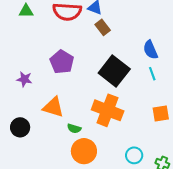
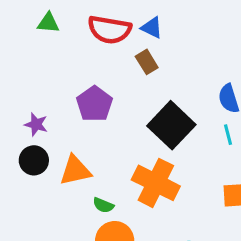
brown rectangle: (103, 27) -> (147, 62), moved
orange triangle: (53, 107) -> (75, 170), turned -35
black circle: (20, 127) -> (34, 160), moved

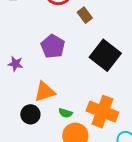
black circle: (34, 160) -> (30, 114), moved
orange cross: (156, 183) -> (103, 112), moved

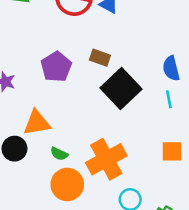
brown rectangle: (85, 15) -> (100, 58), moved, turned -42
orange cross: (103, 112) -> (106, 159), turned 32

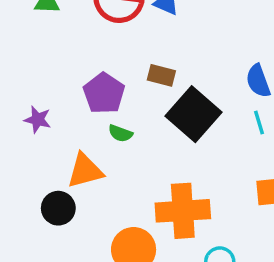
green semicircle: (59, 154) -> (120, 133), moved
orange cross: (106, 159) -> (183, 211), turned 30

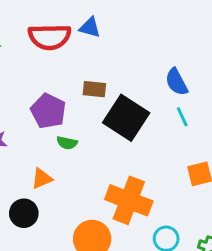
orange triangle: (85, 171) -> (42, 178), size x0.7
orange cross: (183, 211) -> (129, 200), turned 33

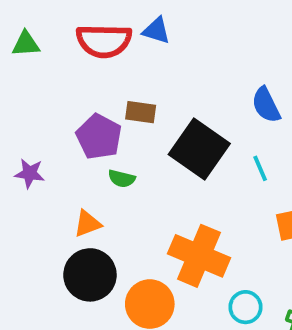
brown rectangle: (94, 89) -> (141, 112), moved
cyan line: (182, 117) -> (260, 168), moved
black circle: (24, 213) -> (90, 275), moved, size x1.4

